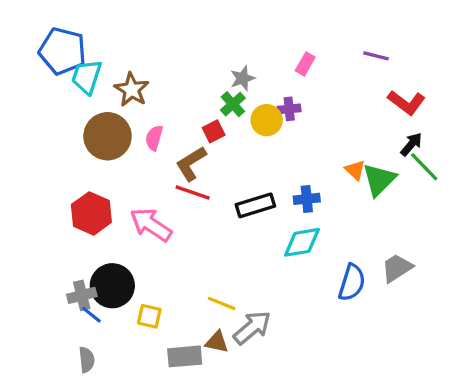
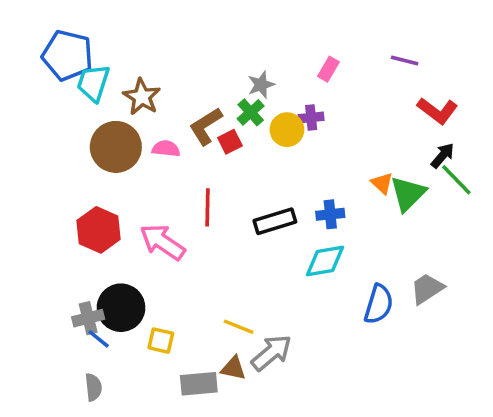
pink semicircle: (154, 138) -> (166, 149), turned 80
brown L-shape: (191, 164) -> (206, 126), moved
red line: (193, 193) -> (207, 207), turned 72

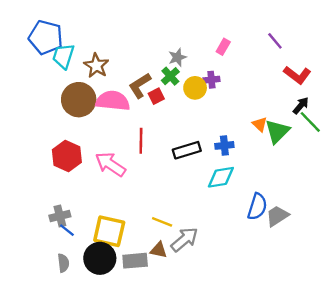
purple line: (405, 60) -> (275, 41), turned 36
pink semicircle: (166, 149) -> (113, 101), size x1.8
gray trapezoid: (427, 289) -> (277, 216), moved
black circle: (121, 308) -> (100, 258), moved
yellow square: (161, 341) -> (109, 231), size x1.8

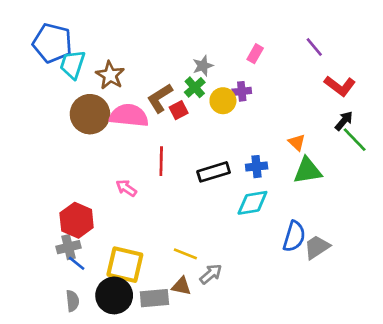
green triangle: (277, 131) -> (308, 171), moved, turned 36
red hexagon: (67, 156) -> (77, 220), moved
pink arrow: (110, 164) -> (126, 188), size x0.6
gray arrow: (184, 240) -> (211, 274), size x0.7

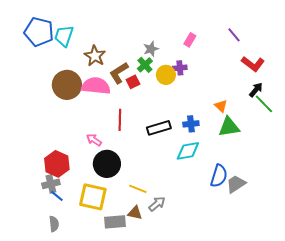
cyan trapezoid: (73, 64) -> (64, 36), moved
brown star: (110, 75) -> (95, 56), moved
black circle: (114, 295) -> (107, 164), moved

